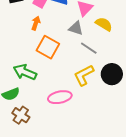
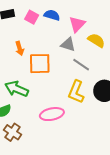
orange arrow: (36, 23) -> (20, 48), moved, turned 144
orange square: (48, 47) -> (40, 64), turned -30
yellow L-shape: (84, 75) -> (76, 92), turned -40

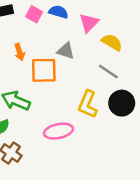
gray triangle: (68, 44) -> (66, 51), moved
gray line: (81, 65) -> (108, 71), moved

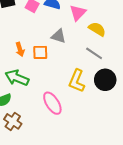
orange arrow: (20, 52) -> (20, 49), moved
orange square: (44, 70) -> (40, 52), size x0.7
pink ellipse: (58, 131) -> (52, 103), turned 70

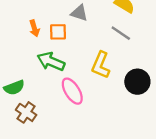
green arrow: (17, 78) -> (51, 62), moved
black circle: (105, 80) -> (137, 82), moved

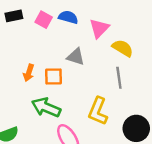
orange arrow: (34, 28) -> (29, 73), turned 35
gray line: (121, 33) -> (119, 78), turned 48

